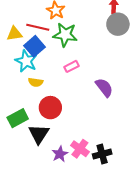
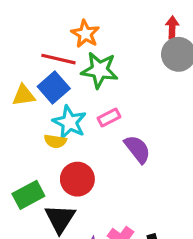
yellow triangle: (14, 34) -> (24, 95), moved
cyan star: (26, 61) -> (69, 122), moved
purple semicircle: (104, 88) -> (137, 149), moved

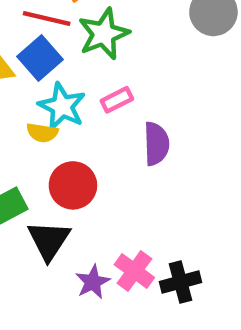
green star: (100, 70) -> (104, 34), turned -30
purple semicircle: (137, 149) -> (156, 144), turned 36

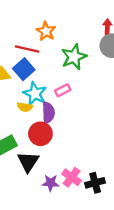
green star: (104, 34) -> (74, 57), moved
purple semicircle: (156, 144) -> (48, 113), moved
purple star: (93, 282) -> (50, 183), turned 30

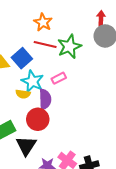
red line: (27, 49) -> (45, 44), moved

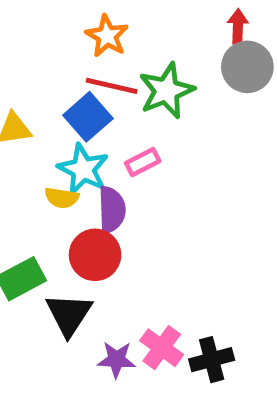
blue square: (22, 58) -> (88, 117), moved

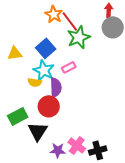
red line: (112, 86) -> (70, 21), moved, turned 40

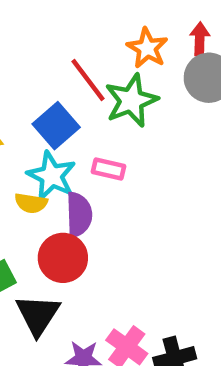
orange star: (54, 14) -> (147, 48), moved
red line: (70, 21) -> (88, 80), moved
pink rectangle: (69, 67) -> (109, 169), turned 40

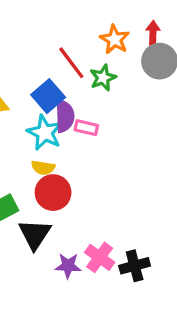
green star: (131, 101) -> (103, 78), size x0.7
yellow semicircle: (31, 203) -> (43, 168), moved
purple semicircle: (79, 215) -> (65, 116), moved

